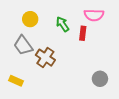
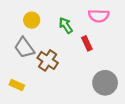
red rectangle: (83, 33) -> (87, 43), moved, turned -32
gray circle: (100, 79) -> (105, 83), size x1.5

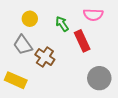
red rectangle: (87, 43) -> (82, 41), size x1.5
yellow rectangle: (17, 85) -> (16, 80), size x1.5

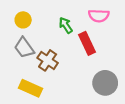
yellow circle: (30, 19) -> (23, 20), moved
yellow rectangle: (16, 80) -> (31, 88), moved

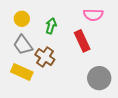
green arrow: (66, 25) -> (51, 26), moved, turned 49
yellow rectangle: (31, 88) -> (22, 72), moved

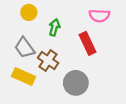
yellow circle: (22, 19) -> (29, 12), moved
gray circle: (99, 78) -> (76, 83), moved

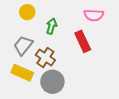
gray trapezoid: (25, 48) -> (23, 45), turned 75
gray circle: (76, 83) -> (52, 82), moved

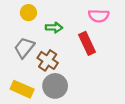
green arrow: (51, 26) -> (54, 27), turned 77
yellow rectangle: (22, 73) -> (22, 89), moved

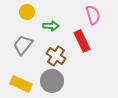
pink semicircle: (99, 16) -> (93, 15), turned -108
brown cross: (48, 60) -> (56, 56), moved

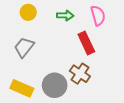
green arrow: (51, 26) -> (65, 16), moved
brown cross: (56, 56) -> (80, 74), moved

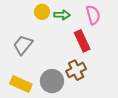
yellow circle: (28, 12) -> (42, 12), moved
brown cross: (80, 74) -> (76, 70), turned 30

